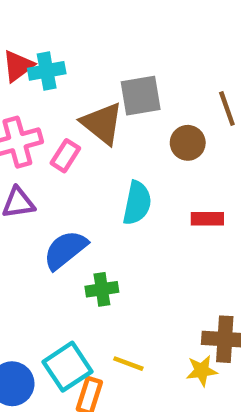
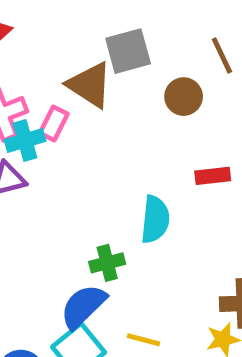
cyan cross: (47, 71) -> (25, 140), moved
cyan semicircle: (137, 203) -> (155, 219), moved
blue semicircle: (65, 250) -> (83, 306), moved

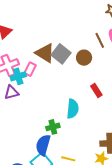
gray square: (128, 51) -> (61, 54), moved, turned -36
red rectangle: (213, 176) -> (96, 90), turned 64
blue semicircle: (83, 306) -> (43, 145), turned -30

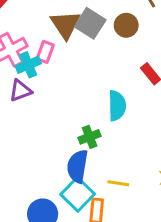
brown triangle: (45, 53) -> (65, 25), turned 30

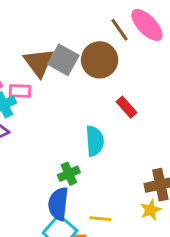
brown circle: (126, 25) -> (100, 60), size x1.5
pink rectangle: (45, 52) -> (20, 91), turned 75

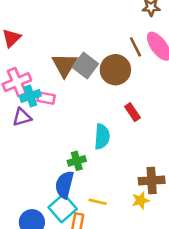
pink rectangle: (20, 91) -> (46, 98), moved

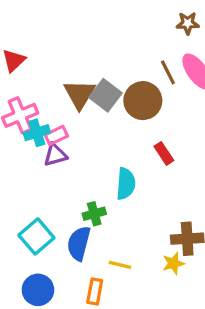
pink rectangle: (46, 98) -> (56, 135), turned -36
purple triangle: (22, 117) -> (55, 155), moved
cyan square: (63, 208) -> (36, 236), moved

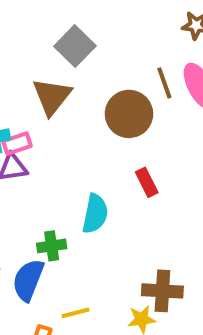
gray square: (105, 95) -> (75, 46), moved
yellow line: (120, 265) -> (75, 313), turned -35

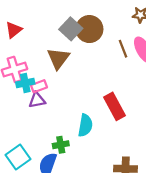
brown circle: (129, 114) -> (89, 29), moved
red rectangle: (147, 182) -> (114, 106), size x1.6

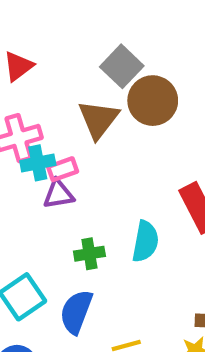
brown circle: (89, 29) -> (153, 101), moved
green cross: (61, 145) -> (89, 254), moved

